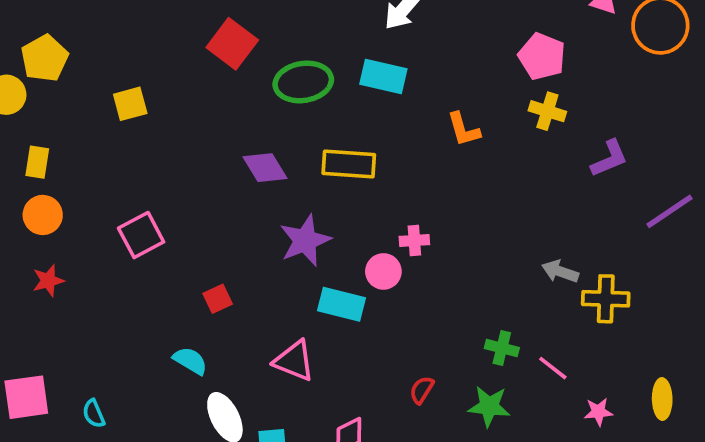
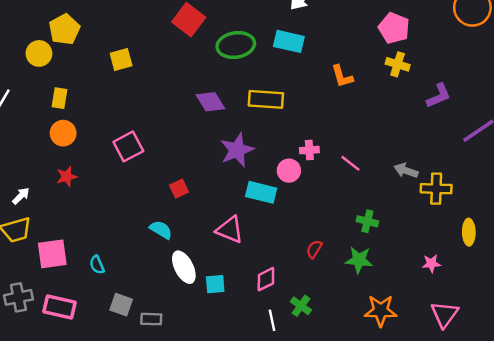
pink line: (553, 368) -> (350, 163), moved
yellow ellipse: (662, 399) -> (469, 232), moved

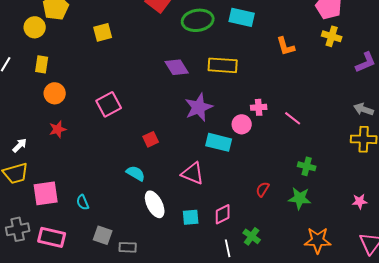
yellow rectangle: (60, 98) -> (42, 64), moved
gray arrow: (406, 171) -> (364, 109), moved
cyan square: (215, 284) -> (191, 217), moved

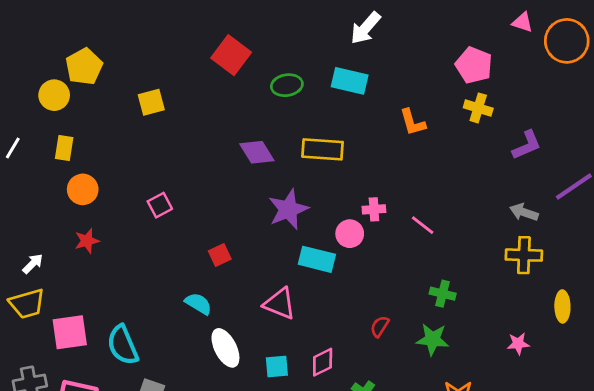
green ellipse: (198, 20) -> (287, 85), size x0.7
pink square: (109, 104) -> (160, 205), size x0.7
cyan semicircle: (83, 202) -> (123, 345), size x1.8

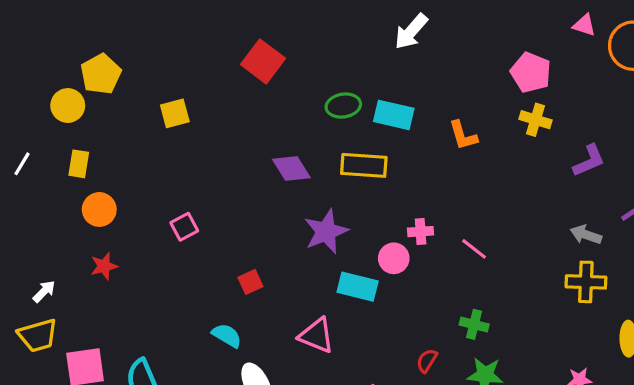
cyan rectangle: (350, 81) -> (394, 115), moved
green ellipse: (287, 85) -> (343, 106), moved
green cross: (443, 294) -> (474, 324), moved

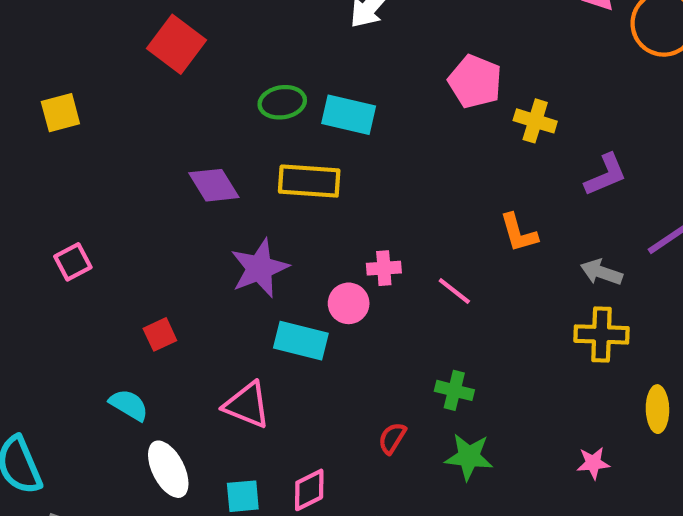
pink pentagon: (531, 72) -> (475, 82), moved
orange L-shape: (463, 135) -> (519, 233), moved

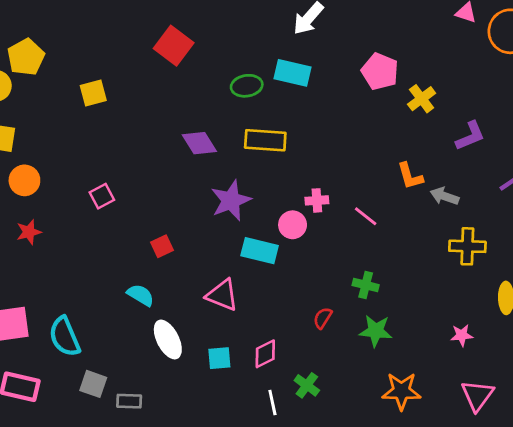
cyan rectangle: (349, 115) -> (293, 73), moved
yellow cross: (535, 121) -> (422, 99), turned 36
gray arrow: (601, 272) -> (444, 196), moved

